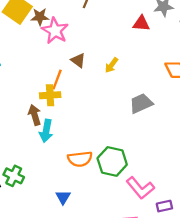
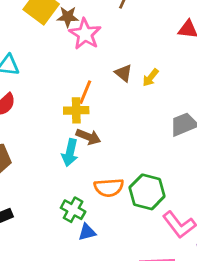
brown triangle: (78, 60) -> (123, 73), moved
brown arrow: (35, 115) -> (88, 137), moved, turned 126
green cross: (14, 176) -> (73, 210), moved
blue triangle: (63, 197) -> (87, 232), turned 42

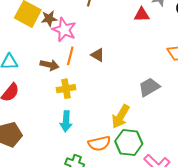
yellow arrow: (151, 78) -> (121, 116), moved, size x1.6
orange line: (85, 92) -> (70, 56), moved
brown arrow: (88, 137) -> (49, 65), moved

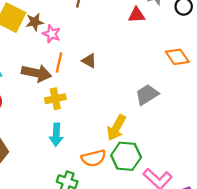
pink star: (64, 30) -> (52, 34), size x0.7
brown arrow: (49, 65) -> (36, 73), size x1.4

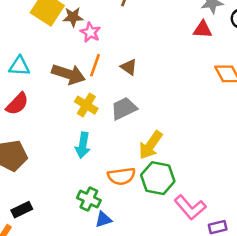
red triangle: (137, 15) -> (203, 29), moved
gray trapezoid: (147, 95) -> (124, 108), moved
yellow cross: (55, 99) -> (86, 105), turned 36

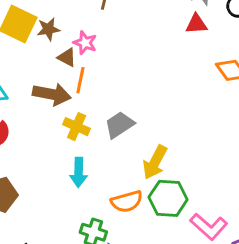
pink star: (90, 32) -> (85, 43), moved
brown triangle: (129, 67) -> (67, 57), moved

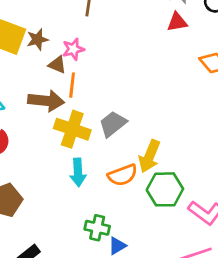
pink star: (85, 43) -> (73, 49), turned -30
yellow cross: (77, 127) -> (72, 129), size x1.4
orange semicircle: (127, 201) -> (123, 175), moved

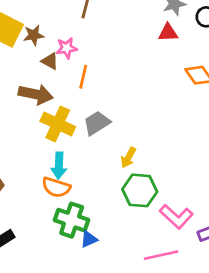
orange line: (72, 85) -> (83, 77), moved
yellow arrow: (149, 156) -> (128, 157), size x0.7
orange semicircle: (123, 175) -> (56, 187), moved, turned 32
green cross: (97, 228) -> (72, 220), size x1.4

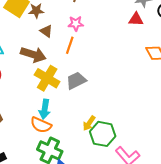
pink star: (67, 48) -> (76, 24), moved
yellow arrow: (128, 157) -> (89, 123), moved

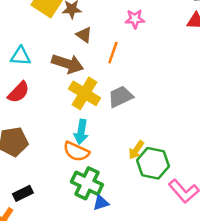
pink star: (76, 24) -> (135, 19), moved

